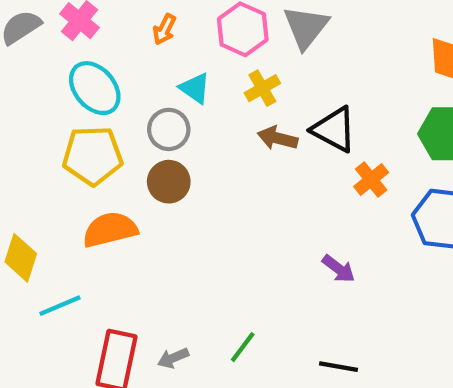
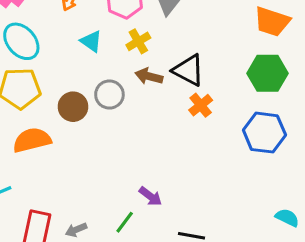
gray circle: (169, 129) -> (109, 95), moved
orange cross: (371, 180) -> (201, 105), moved
purple arrow: (338, 269) -> (150, 196), moved

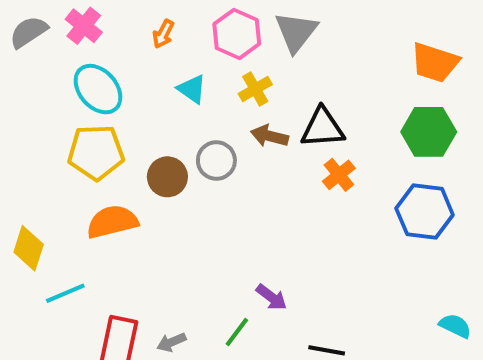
black triangle: (188, 70) -> (323, 128), turned -32

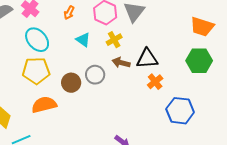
blue hexagon: (425, 212) -> (180, 111), moved

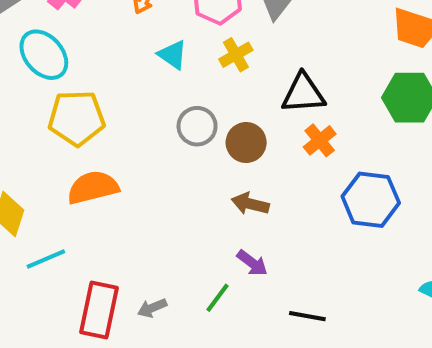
cyan ellipse: (37, 40) -> (44, 55), moved
brown arrow: (121, 63) -> (250, 204), moved
brown circle: (71, 83) -> (246, 143), moved

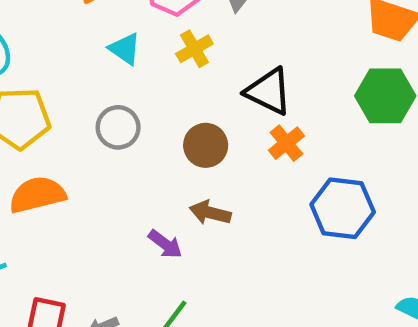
black triangle: (303, 93) -> (268, 91), turned 30
gray circle: (197, 126) -> (118, 127), moved
purple arrow: (252, 263) -> (165, 244), moved

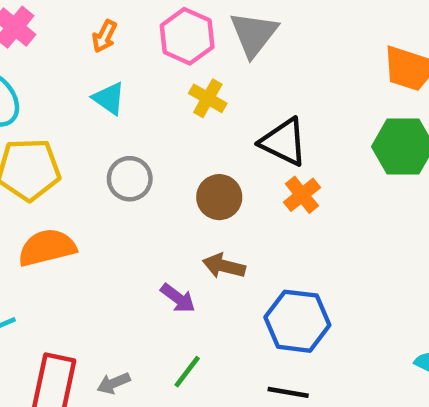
cyan triangle: (125, 49) -> (109, 98), moved
yellow cross: (194, 49) -> (208, 98), turned -30
blue hexagon: (343, 208) -> (297, 321), moved

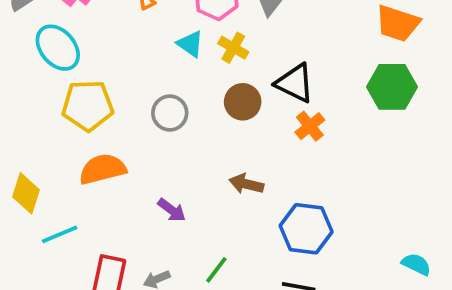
cyan triangle: (109, 98) -> (190, 44), moved
brown circle: (219, 197) -> (243, 102), moved
purple arrow: (178, 298) -> (172, 210), moved

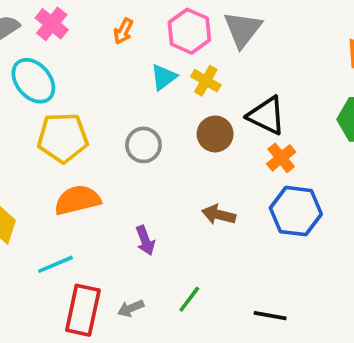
cyan triangle: (190, 44) -> (164, 77), turned 48
purple arrow: (172, 210) -> (145, 240), turned 32
blue hexagon: (306, 229) -> (296, 211), moved
cyan line: (60, 234) -> (55, 264), moved

